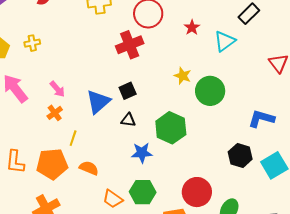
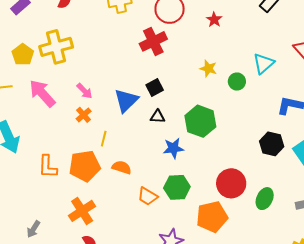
cyan triangle: (225, 41) -> (264, 63), moved
yellow cross: (32, 43) -> (56, 47), size x2.0
green circle: (210, 91) -> (237, 82), size x0.6

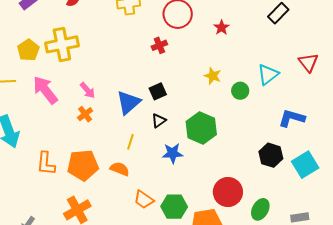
red cross: (153, 41) -> (159, 45), size x0.6
black triangle: (158, 117) -> (159, 121), turned -42
yellow line: (104, 139) -> (130, 142), moved
green hexagon: (177, 187) -> (174, 207), moved

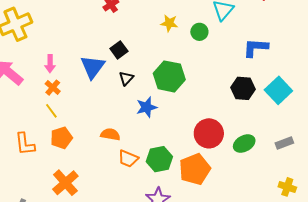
pink arrow: (87, 90) -> (50, 64), turned 54
yellow line: (130, 142) -> (51, 111), moved, turned -42
orange pentagon: (83, 165) -> (61, 138), size x0.7
orange semicircle: (120, 169) -> (110, 134), moved
green ellipse: (260, 209) -> (244, 144), turned 45

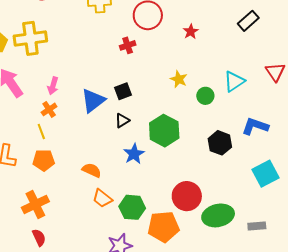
black hexagon: (243, 88) -> (220, 143), moved
blue star: (147, 107) -> (134, 154), turned -30
green ellipse: (244, 144) -> (218, 215), size x1.4

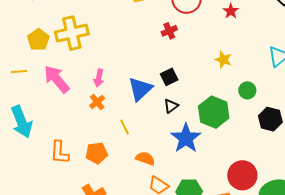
green circle: (205, 96) -> (247, 90), moved
yellow line: (41, 131) -> (124, 127), moved
blue star: (134, 154) -> (186, 138), size x1.4

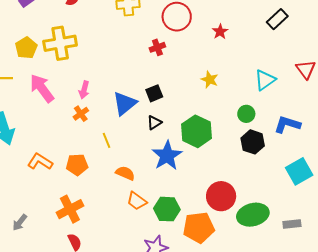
green circle: (247, 90) -> (246, 114), moved
orange L-shape: (60, 152) -> (40, 162), turned 115

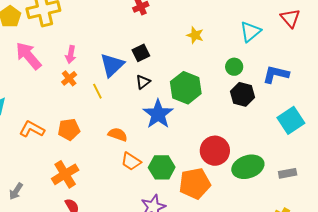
yellow line: (106, 140) -> (97, 91), moved

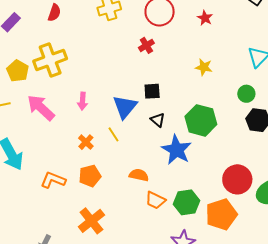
black square: (141, 53) -> (152, 91), turned 30
orange cross: (69, 78) -> (86, 142), moved
black triangle: (143, 82) -> (158, 120), turned -35

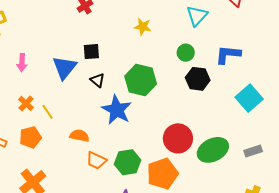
yellow line: (114, 134) -> (48, 112), moved

